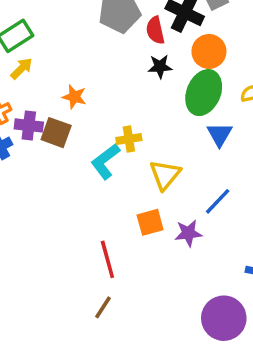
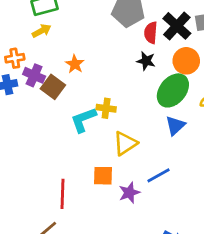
purple star: (188, 233) -> (129, 193), turned -30

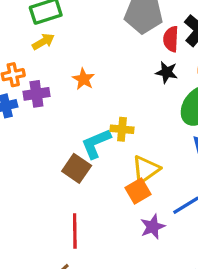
purple cross: (34, 75) -> (36, 94), turned -30
brown square: (53, 87) -> (77, 168), moved
orange square: (103, 176) -> (138, 191), moved, turned -30

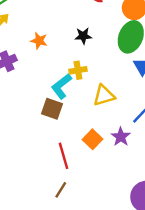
black star: (167, 72) -> (83, 36), moved
yellow triangle: (146, 169) -> (104, 95), turned 35
orange square: (138, 191) -> (92, 139), moved

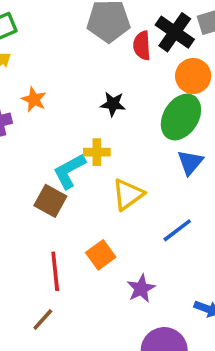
orange star: (39, 41) -> (34, 100), moved
yellow triangle: (104, 95) -> (128, 194), turned -30
purple star: (121, 137) -> (141, 289), moved

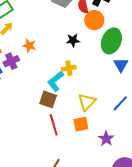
orange circle: (193, 76) -> (94, 20), moved
yellow triangle: (128, 194) -> (87, 102), moved
orange square: (101, 255) -> (81, 124), turned 35
red line: (55, 271) -> (54, 125), moved

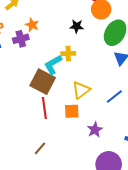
purple cross: (11, 61) -> (21, 39), moved
brown square: (48, 99) -> (43, 82), size x1.4

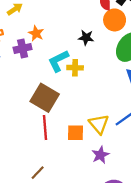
cyan L-shape: (53, 64) -> (58, 61), moved
yellow triangle: (81, 90) -> (99, 124), moved, turned -36

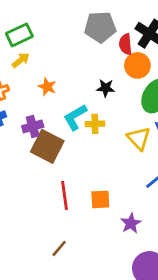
purple cross: (23, 48) -> (33, 126), moved
brown square: (45, 98) -> (47, 146), moved
yellow triangle: (99, 124) -> (139, 138), moved

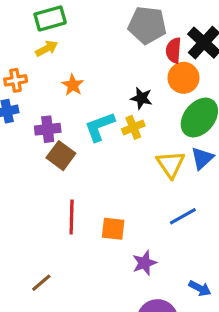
yellow cross: (95, 124) -> (133, 127), moved, turned -30
brown square: (47, 146) -> (61, 156), size x0.7
brown line: (59, 248) -> (41, 283), moved

